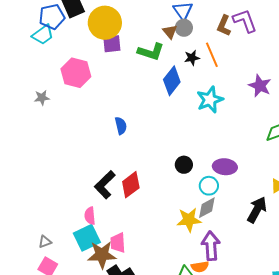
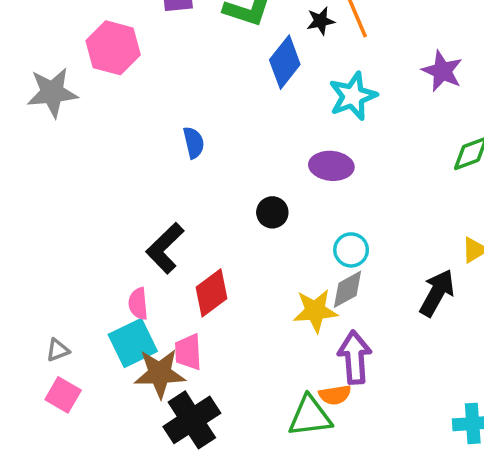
gray star: (42, 98) -> (52, 93), size x1.8
black circle: (184, 165) -> (272, 212), moved
purple ellipse: (225, 167) -> (331, 166), moved
red diamond: (131, 185) -> (211, 293), moved

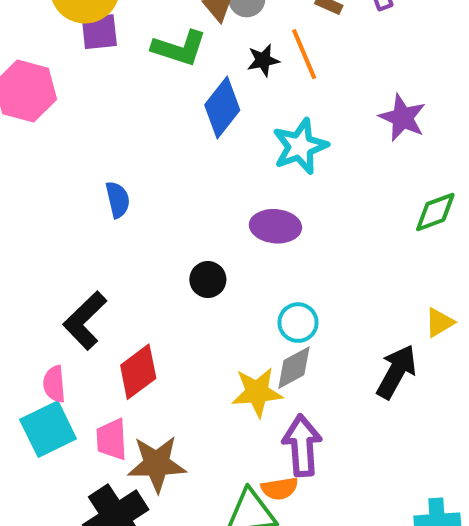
brown star: (160, 373) -> (157, 464), moved

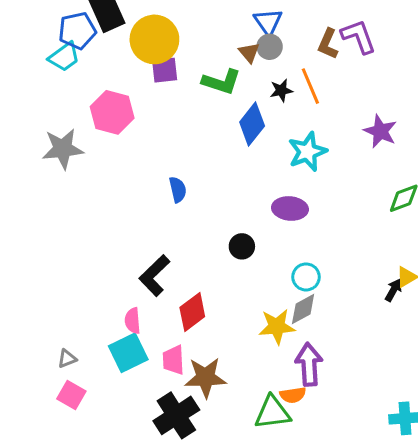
black arrow: (396, 372) -> (393, 290), moved, size x0.6

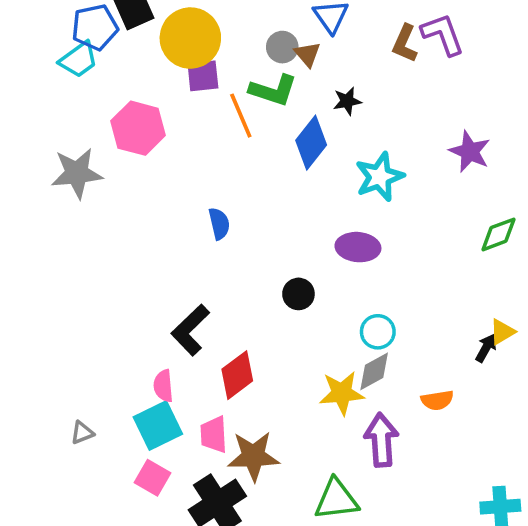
gray circle: (270, 47) -> (282, 47), moved
orange line: (310, 86) -> (241, 116), moved
pink square: (71, 395) -> (152, 478), moved
orange semicircle: (293, 395) -> (437, 400), moved

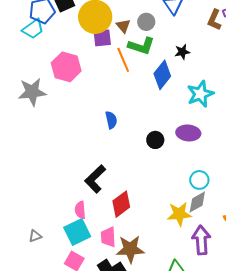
brown triangle: (307, 54) -> (123, 26), moved
black circle: (298, 294) -> (155, 140), moved

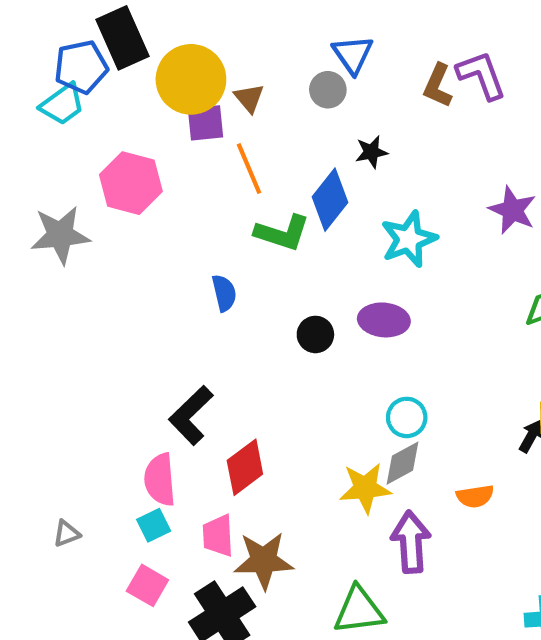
gray circle: (146, 22) -> (328, 90), moved
green L-shape: (141, 46) -> (282, 233), moved
pink semicircle: (80, 210) -> (160, 480), size x1.4
cyan square: (77, 232) -> (154, 525), size x0.6

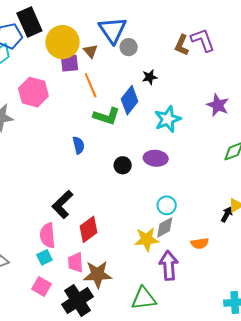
blue triangle: (353, 54) -> (113, 30), moved, size x1.4

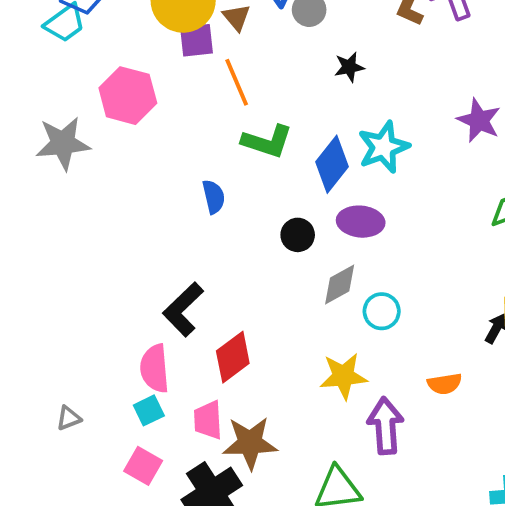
blue diamond: (130, 100) -> (332, 164), moved
gray diamond: (165, 227) -> (340, 285), moved

